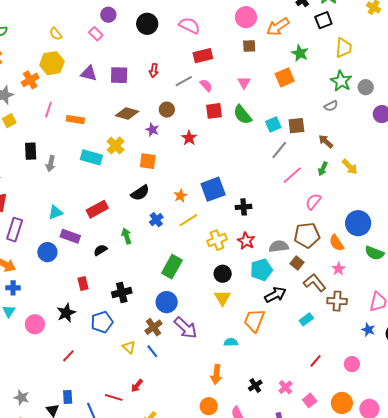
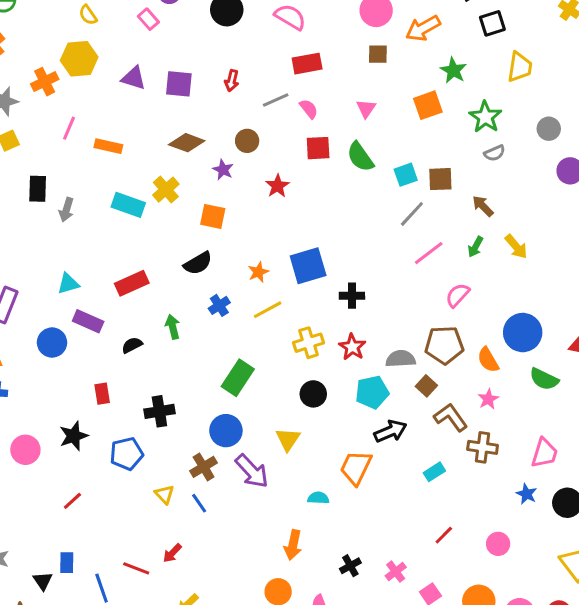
green star: (341, 81) -> (485, 117), moved
yellow triangle: (222, 298) -> (288, 439), moved

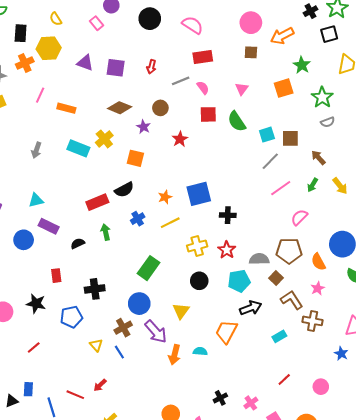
black rectangle: (38, 189) -> (21, 33), moved
red rectangle: (132, 283) -> (97, 202), moved
black star: (74, 436) -> (36, 304), turned 30
orange arrow: (293, 545) -> (175, 355), moved
black triangle: (43, 581) -> (12, 401), turned 40

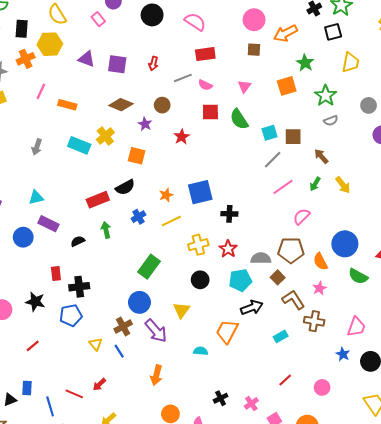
yellow semicircle: (56, 19) -> (57, 15), size x1.5
pink semicircle: (203, 88) -> (205, 85), turned 152
black cross: (95, 289) -> (79, 287), moved
orange arrow: (175, 355) -> (156, 375), moved

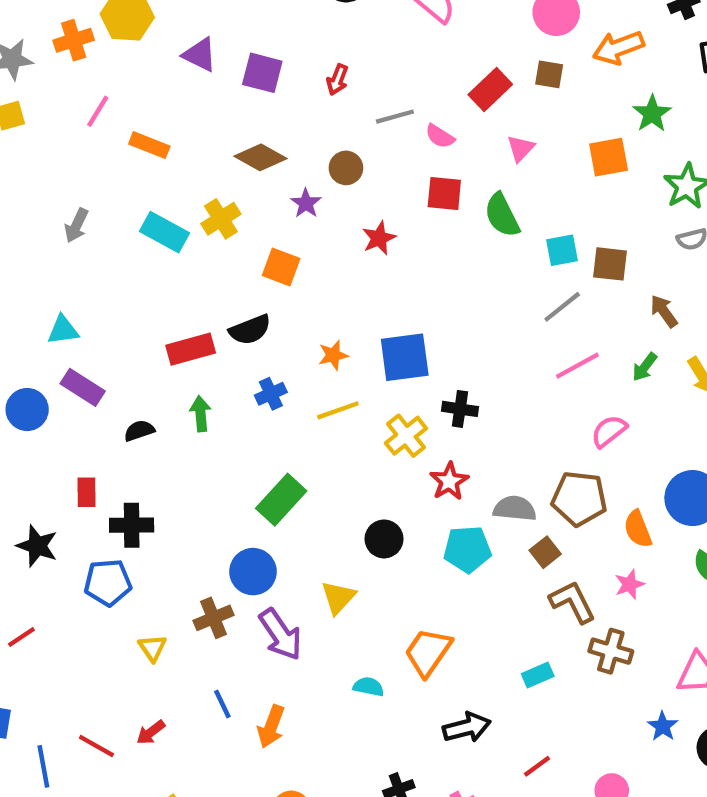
red rectangle: (205, 54) -> (490, 89), moved, turned -42
yellow cross: (198, 245) -> (406, 436), moved, turned -30
black arrow: (252, 307) -> (467, 727), moved
blue line: (119, 351) -> (222, 704), moved

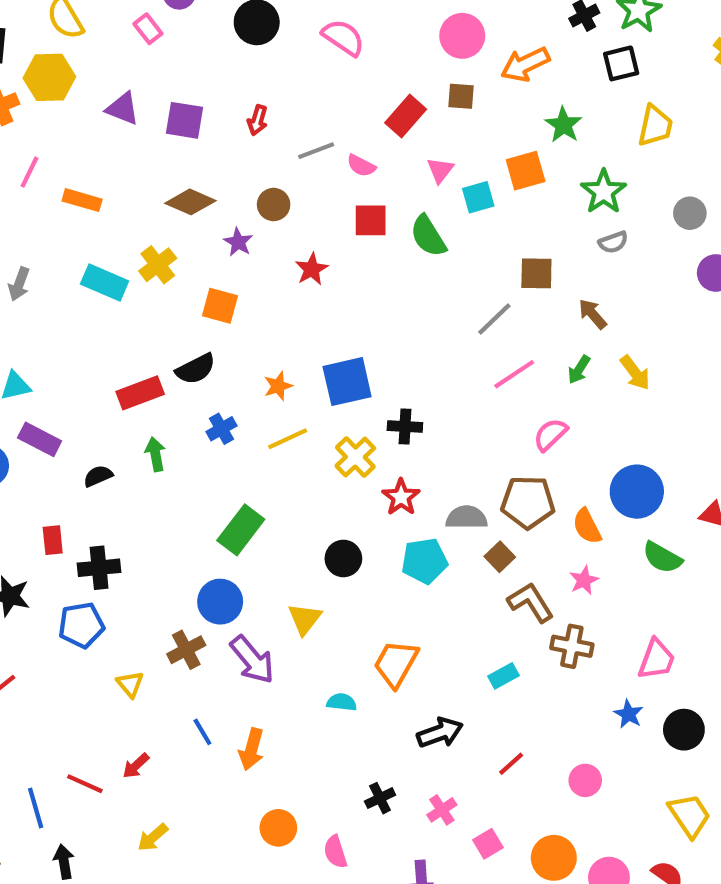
cyan square: (562, 250) -> (478, 197), moved

